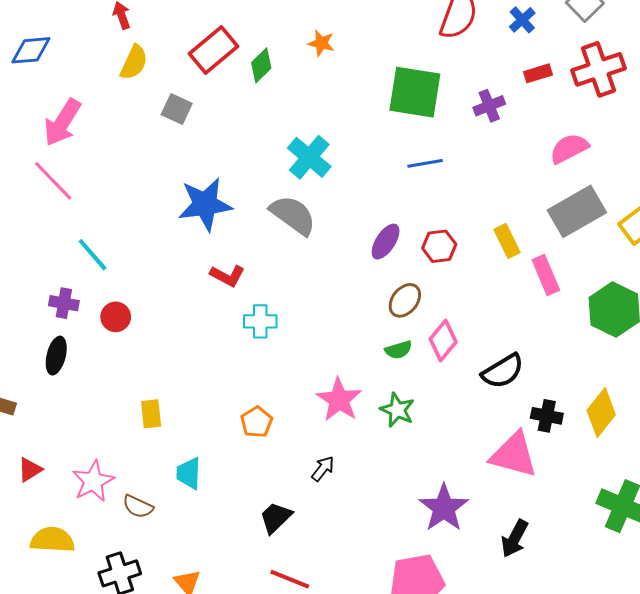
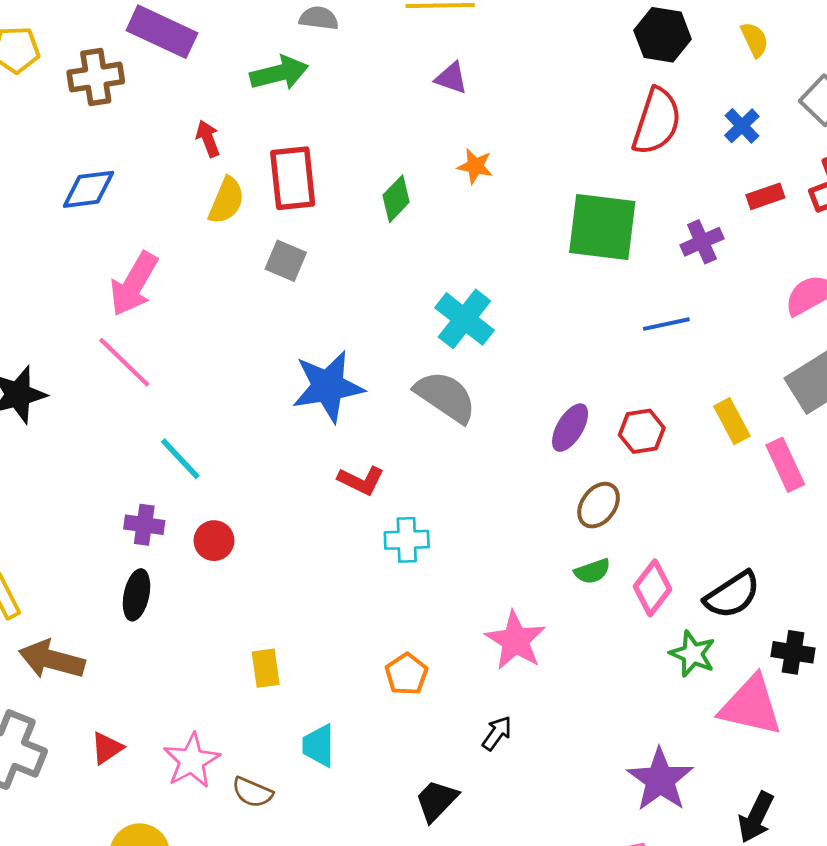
red rectangle: (214, 50) -> (293, 178), moved, turned -54
blue line: (425, 163) -> (666, 324), moved
pink diamond: (443, 340) -> (653, 588), moved
green star: (397, 410) -> (693, 654), moved

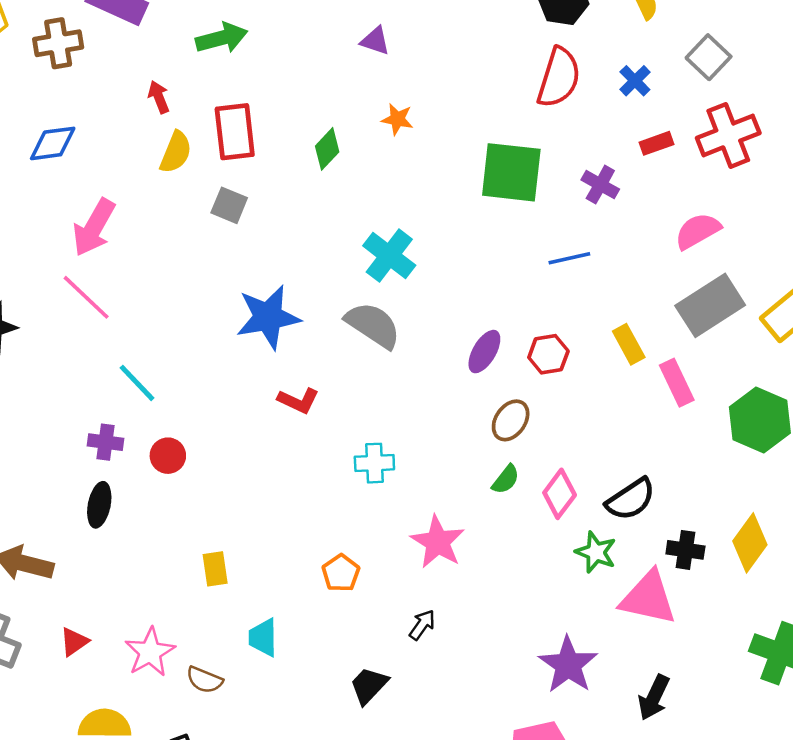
purple cross: (702, 242) -> (600, 185), turned -36
cyan cross: (407, 540) -> (374, 463), moved
green semicircle: (592, 571) -> (506, 479), turned -32

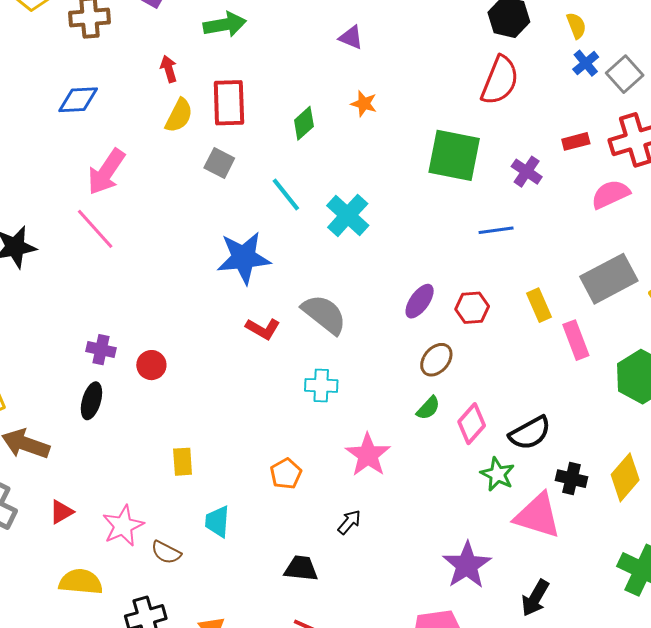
blue cross: (635, 81) -> (586, 63), moved
pink semicircle: (698, 231) -> (610, 194), moved
gray semicircle: (373, 325) -> (324, 314), moved
cyan line: (137, 383) -> (286, 195), moved
black trapezoid: (369, 685) -> (301, 568), turned 48

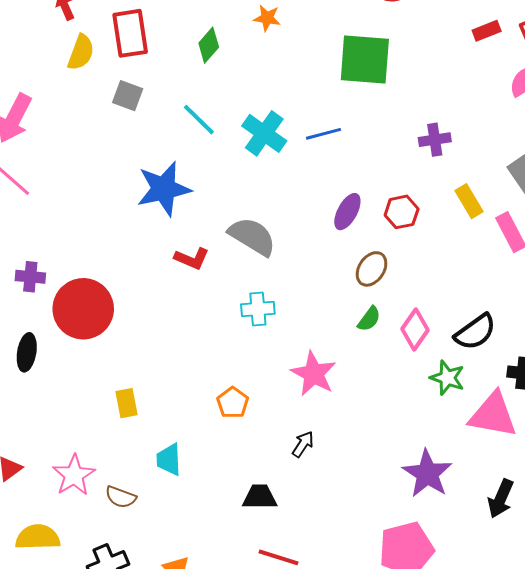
purple cross: (527, 172) -> (435, 140), moved, turned -36
blue line: (496, 230) -> (323, 134), moved
purple cross: (101, 350) -> (30, 277), moved
red circle: (151, 365) -> (83, 309), size x2.0

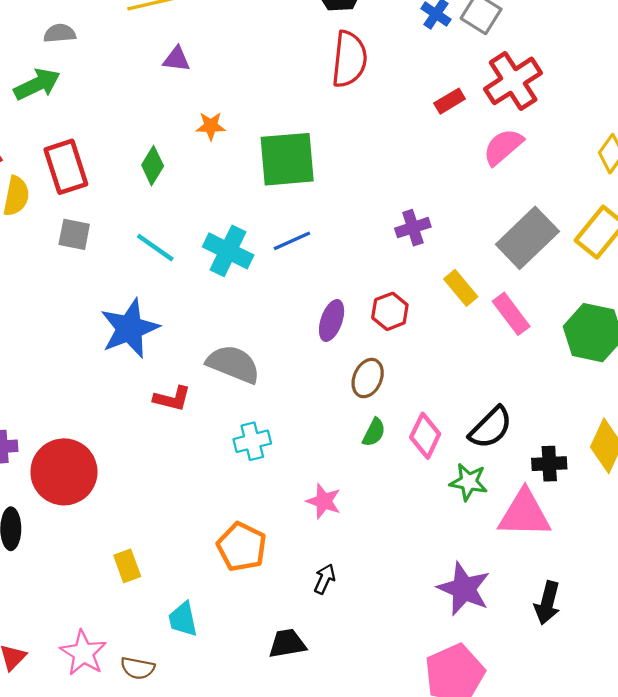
green square: (365, 59) -> (287, 159), moved
pink star: (314, 374) -> (324, 501), size x0.7
orange pentagon: (233, 403) -> (242, 547), size x1.4

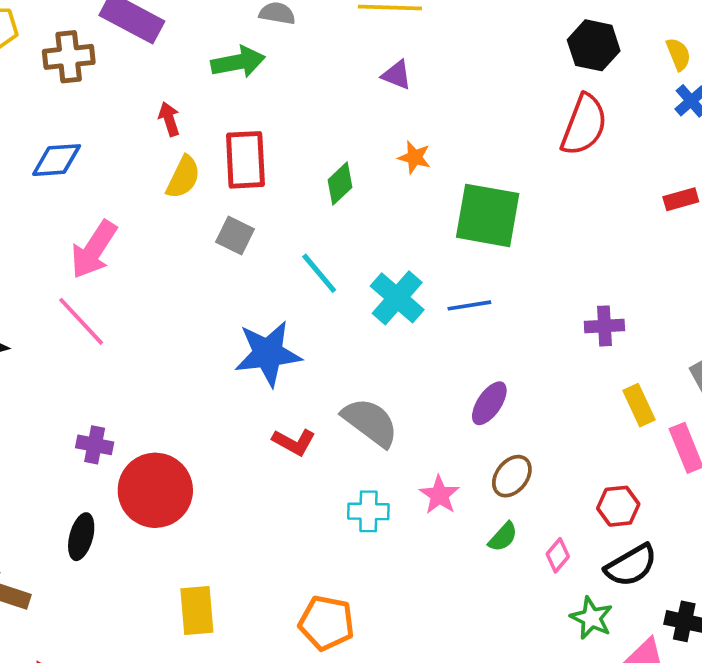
red hexagon: (390, 311) -> (618, 506), moved
pink diamond: (425, 436) -> (558, 555), size x0.7
pink star: (324, 501) -> (439, 495), moved
orange pentagon: (242, 547) -> (326, 623), turned -30
yellow rectangle: (127, 566) -> (197, 611), size x1.4

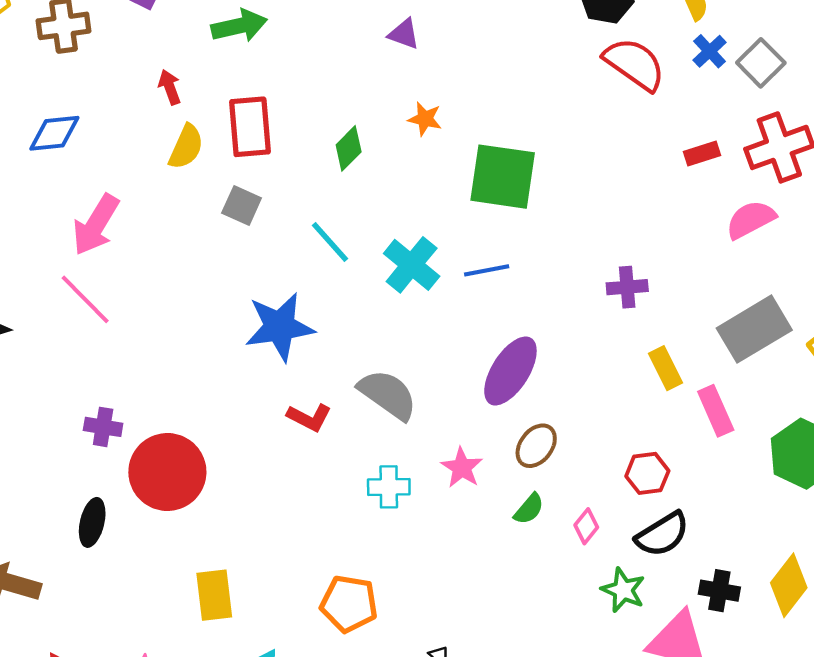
red semicircle: (584, 125) -> (634, 64), moved, turned -74
purple ellipse: (489, 403) -> (510, 371), size x1.5

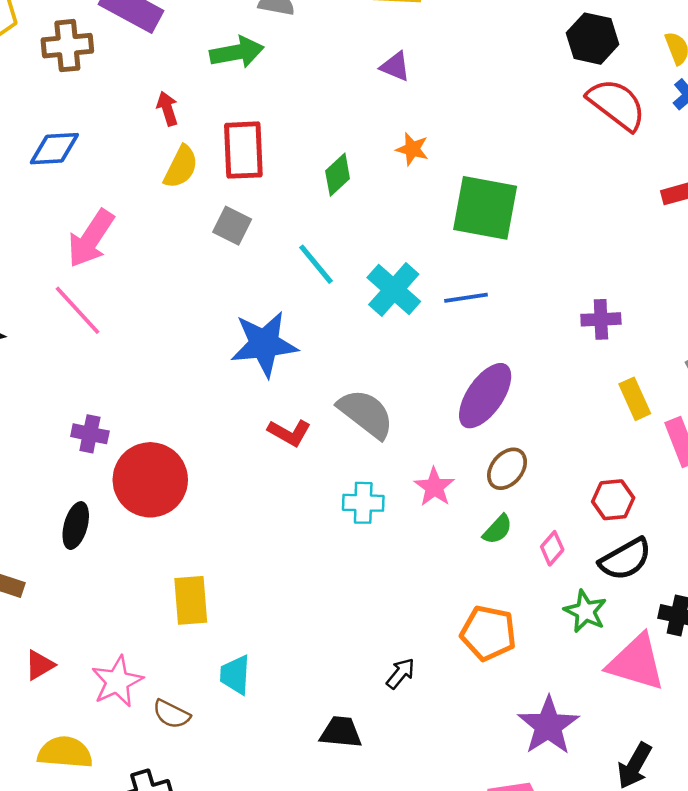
orange pentagon: (349, 604) -> (488, 633), moved

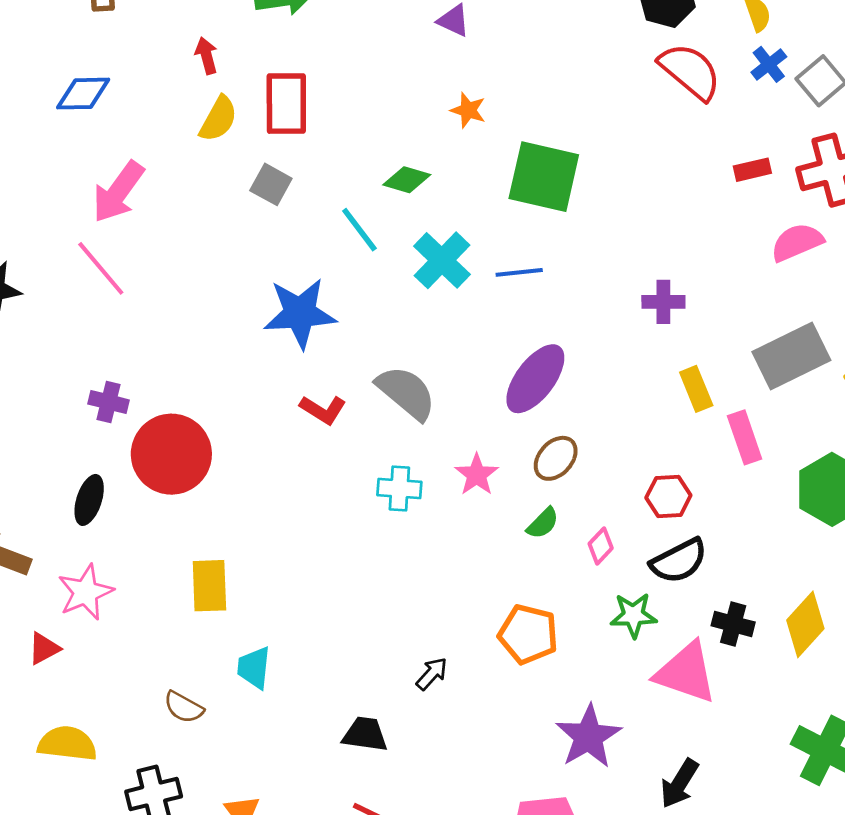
green diamond: (338, 175) -> (407, 180), moved, turned 57
green star: (585, 611) -> (633, 615), turned -30
pink star: (117, 682) -> (86, 592), moved

